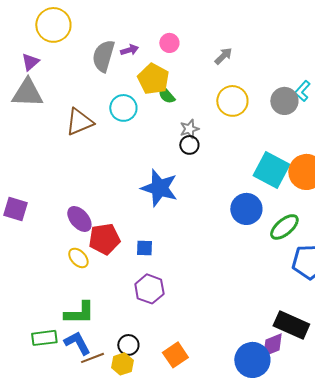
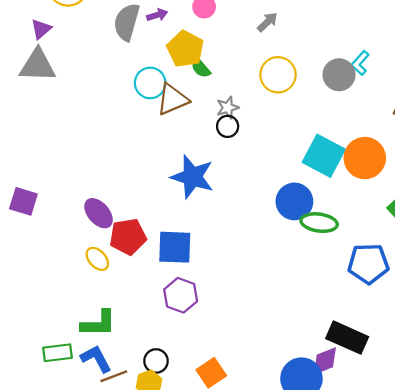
brown triangle: (79, 122) -> (172, 99), moved
green ellipse: (284, 227) -> (319, 223), moved, turned 48
blue square: (144, 248) -> (175, 247), size x1.8

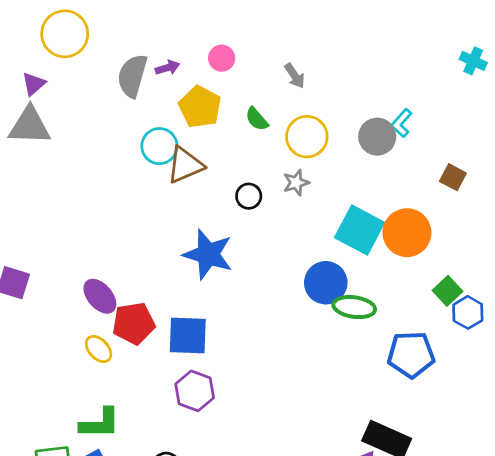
gray arrow: (267, 22) -> (295, 76), turned 100
green semicircle: (201, 68) -> (257, 119), moved
gray star: (228, 108) -> (296, 183), moved

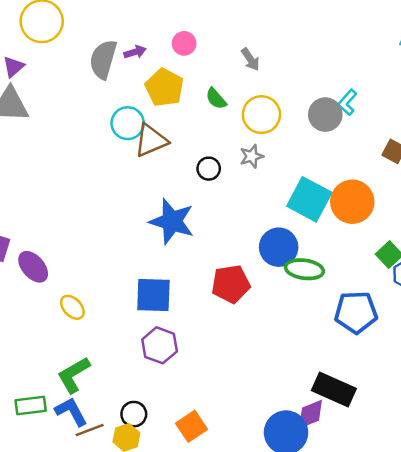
purple ellipse: (100, 296) -> (33, 267), moved
red pentagon: (134, 323) -> (231, 284), moved
green L-shape: (100, 423) -> (74, 375), turned 150

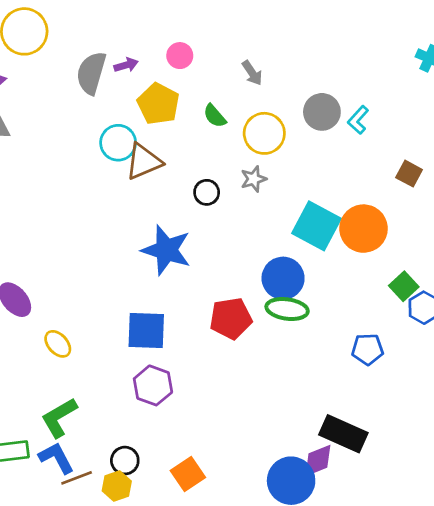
gray circle: (325, 115) -> (322, 112), moved
green ellipse: (304, 269) -> (287, 309), moved
blue pentagon: (356, 312) -> (368, 349), size x0.7

